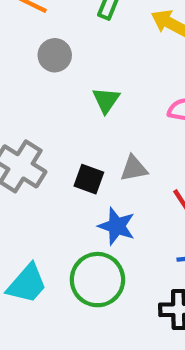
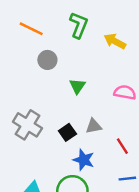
black square: (89, 179) -> (67, 132), turned 35

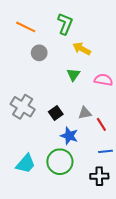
yellow arrow: (115, 41) -> (82, 49), moved
green triangle: (77, 86) -> (73, 75), moved
gray triangle: (94, 126) -> (85, 113), moved

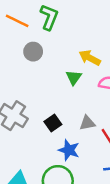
green L-shape: (65, 24) -> (49, 17), moved
yellow arrow: (82, 49) -> (90, 58), moved

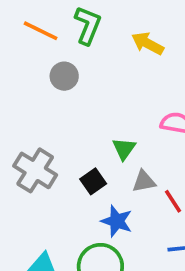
yellow arrow: (90, 58) -> (148, 43), moved
green triangle: (74, 77) -> (124, 149), moved

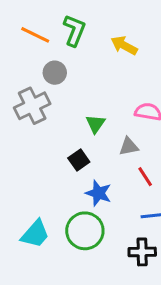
green triangle: (124, 149) -> (95, 124), moved
gray cross: (35, 170) -> (32, 106), moved, turned 32
gray triangle: (144, 181) -> (129, 146), moved

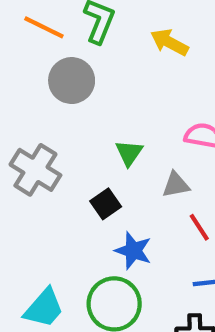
gray circle: (55, 73) -> (72, 81), size x1.4
gray cross: (32, 106) -> (35, 170), moved, turned -32

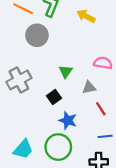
gray cross: (35, 170) -> (19, 80), turned 30

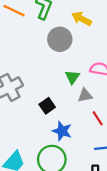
gray circle: (37, 35) -> (60, 39), moved
green triangle: (66, 71) -> (72, 77), moved

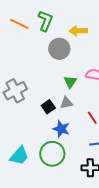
yellow arrow: (82, 19) -> (78, 31), turned -30
gray triangle: (85, 95) -> (66, 103), moved

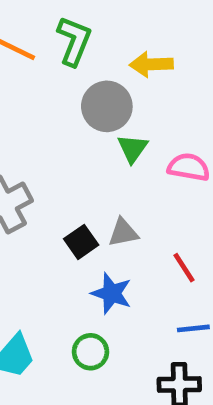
green triangle: (70, 82) -> (133, 148), moved
green circle: (52, 154) -> (90, 352), size x0.6

